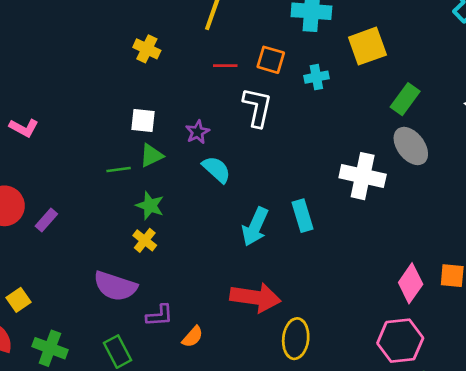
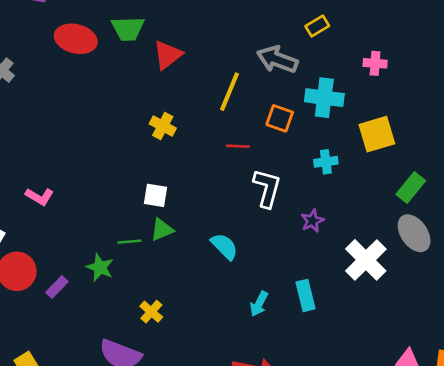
orange square: (271, 60) -> (280, 118), moved
purple star: (198, 132) -> (312, 221), moved
white cross: (363, 176) -> (366, 260), turned 30
green star: (150, 206) -> (100, 267), moved
cyan arrow: (255, 227) -> (259, 304), size x0.7

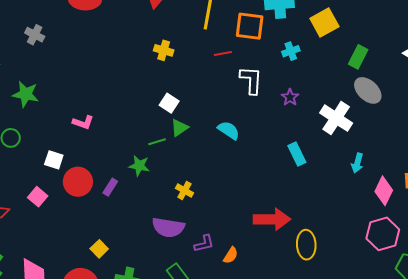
orange square: (280, 118) -> (250, 26), size x1.4
white square: (155, 195) -> (169, 103), turned 36
cyan arrow: (259, 304) -> (357, 163), moved

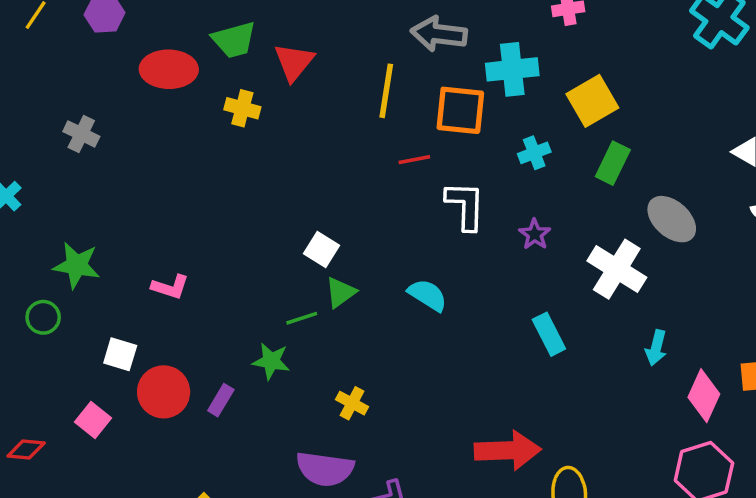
yellow cross: (164, 50) -> (242, 108), moved
green rectangle: (358, 57) -> (613, 163), moved
green star: (26, 94) -> (77, 265), moved

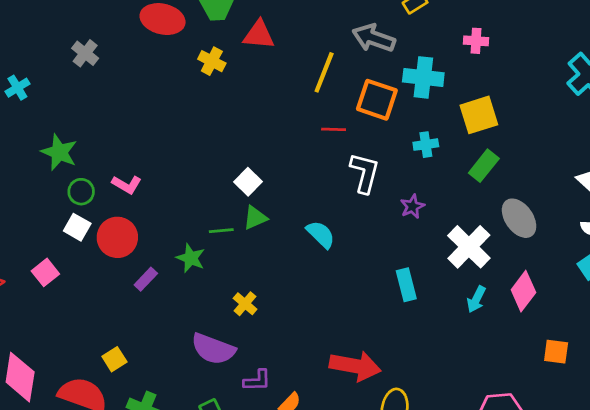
red triangle: (294, 62) -> (259, 35), turned 44
green circle: (43, 317) -> (81, 192), moved
cyan arrow: (656, 348) -> (476, 299), moved
red circle: (164, 392) -> (117, 237), moved
pink diamond: (704, 396) -> (523, 291), moved

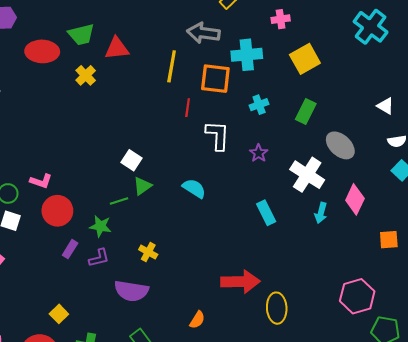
yellow cross: (212, 61) -> (86, 75), turned 30
yellow square: (479, 115) -> (305, 59), moved
red line: (334, 129) -> (188, 108), turned -72
red circle: (117, 237) -> (57, 211), moved
purple L-shape: (257, 381) -> (99, 258), moved

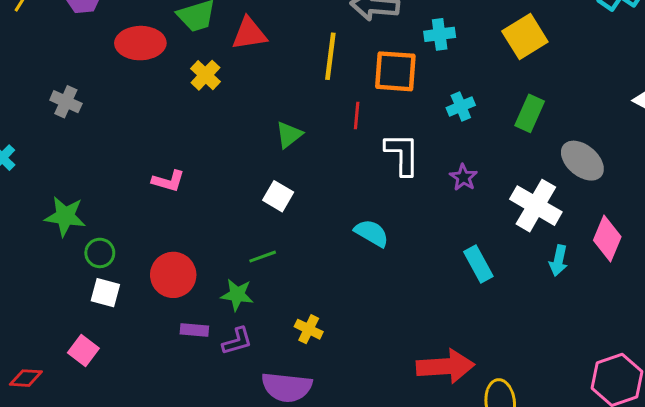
cyan cross: (247, 55) -> (440, 34), size x0.7
pink L-shape: (41, 181) -> (168, 181), moved
green triangle: (142, 186) -> (289, 135), moved
purple rectangle: (70, 249) -> (194, 330), turned 66

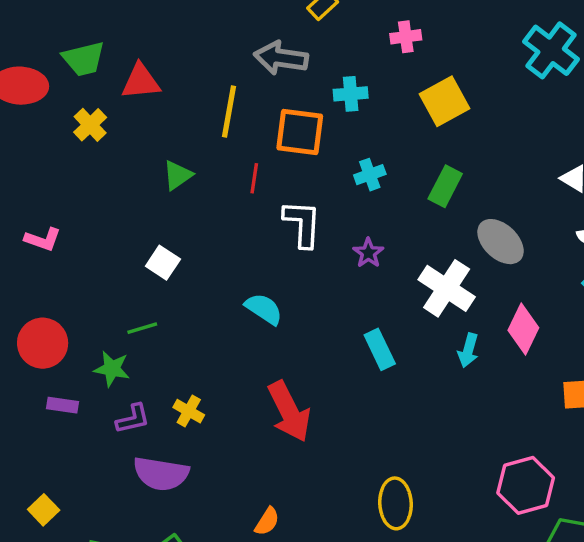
green triangle: (289, 135) -> (178, 175), moved
purple L-shape: (237, 341) -> (133, 419), moved
red arrow: (445, 366) -> (289, 411), moved, turned 64

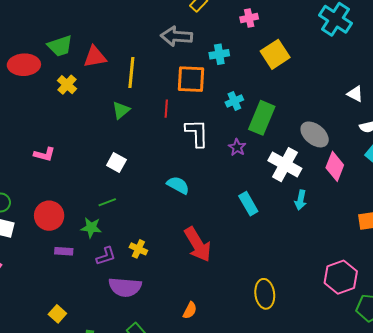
yellow line: (229, 111) -> (131, 72), moved
green rectangle: (445, 186) -> (262, 118), moved, size x1.4
pink diamond: (523, 329) -> (335, 166), moved

